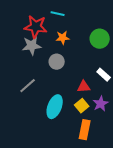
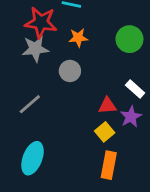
purple star: (101, 104) -> (131, 117), moved
cyan ellipse: (55, 107) -> (33, 158), moved

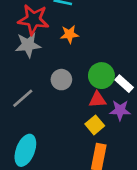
green circle: (129, 39) -> (101, 76), moved
gray circle: (70, 71) -> (61, 80), moved
purple star: (131, 117) -> (120, 110), turned 30

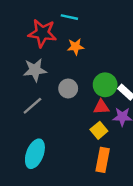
gray star: (28, 45) -> (35, 70), moved

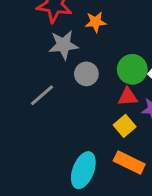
gray star: (35, 70) -> (63, 45), moved
cyan ellipse: (35, 154) -> (83, 170), moved
orange rectangle: (103, 160) -> (129, 163), turned -75

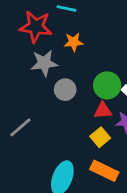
gray line: (42, 95) -> (20, 127), moved

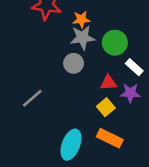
gray star: (44, 63) -> (83, 38), moved
green circle: (107, 85) -> (115, 43), moved

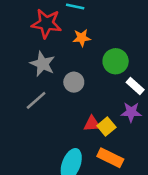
gray star: (83, 38) -> (43, 64), moved, turned 30
red triangle: (108, 83) -> (92, 124), moved
gray line: (32, 98) -> (36, 100), moved

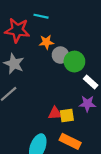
gray circle: (74, 82) -> (60, 55), moved
yellow square: (106, 126) -> (67, 115), turned 32

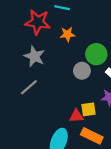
gray circle: (60, 55) -> (82, 71), moved
red triangle: (55, 113) -> (76, 116), moved

